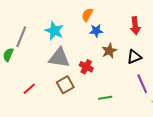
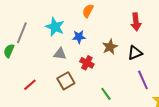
blue star: (96, 31) -> (79, 37), moved
gray triangle: (59, 58) -> (60, 54), size x0.6
green line: (105, 98) -> (106, 94), turned 64

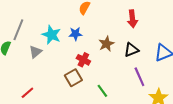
cyan star: (55, 27) -> (51, 35), moved
gray triangle: (60, 54) -> (35, 52), moved, turned -48
brown square: (66, 81) -> (73, 78), moved
red line: (30, 85) -> (27, 93), moved

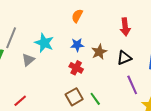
blue star: (75, 34) -> (77, 45), moved
brown square: (73, 78) -> (74, 97), moved

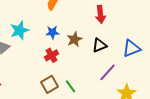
cyan star: (44, 43) -> (19, 30), turned 30
red cross: (76, 68) -> (51, 55), turned 32
purple line: (132, 85) -> (107, 72), turned 66

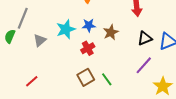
cyan star: (19, 30) -> (66, 29), moved
black triangle: (99, 45) -> (145, 38), moved

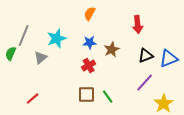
cyan star: (66, 29) -> (57, 38), moved
brown square: (86, 77) -> (87, 94), turned 30

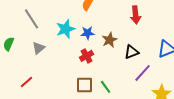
gray line: (24, 36) -> (32, 19), moved, turned -55
cyan star: (57, 38) -> (66, 29), moved
black triangle: (146, 56) -> (132, 52), moved
red line: (33, 98) -> (27, 82), moved

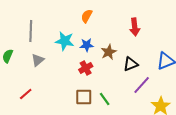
gray line: (32, 19) -> (31, 31), turned 35
cyan star: (66, 29) -> (65, 41), turned 30

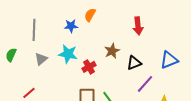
cyan star: (65, 41) -> (68, 54), moved
blue star: (87, 45) -> (71, 26), moved

